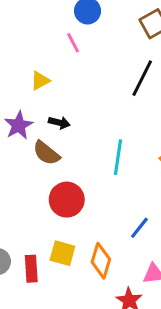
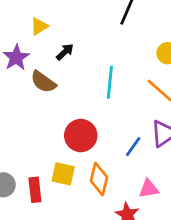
yellow triangle: (40, 81) -> (39, 26), moved
black arrow: (59, 123) -> (65, 52), moved, turned -54
red circle: (67, 200) -> (81, 136), moved

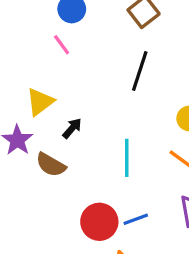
yellow triangle: (39, 26) -> (40, 102), size x1.4
blue line: (133, 147) -> (136, 219), moved, turned 40

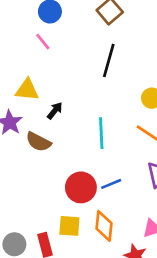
yellow triangle: (40, 102) -> (27, 90), turned 45

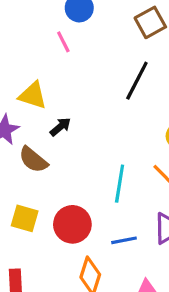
cyan line: (101, 133) -> (120, 184), moved
blue line: (111, 184) -> (124, 240), moved
yellow square: (69, 226) -> (25, 218), moved

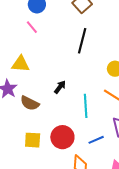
black arrow: (60, 127) -> (60, 87), moved

